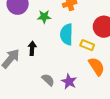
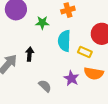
orange semicircle: (97, 66) -> (94, 73), turned 132
purple star: (69, 82) -> (71, 78), moved

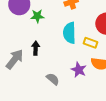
green star: (42, 23) -> (37, 16), moved

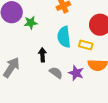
black arrow: (36, 48) -> (42, 55), moved
gray semicircle: (53, 79) -> (56, 73), moved

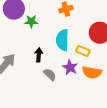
purple star: (76, 73) -> (70, 67), moved

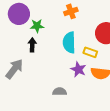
black arrow: (39, 55) -> (32, 45), moved
gray semicircle: (50, 74) -> (60, 92), moved, turned -40

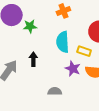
black arrow: (32, 45) -> (33, 59), moved

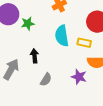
purple star: (73, 69) -> (79, 77), moved
gray semicircle: (55, 91) -> (46, 80), moved, turned 128

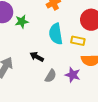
black arrow: (34, 56) -> (37, 57), moved, turned -56
gray semicircle: (46, 80) -> (51, 76), moved

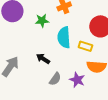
green star: (22, 22) -> (42, 21), moved

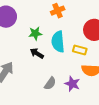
green star: (42, 21) -> (35, 33), moved
black arrow: (43, 59) -> (37, 53), moved

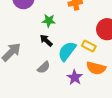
cyan semicircle: (58, 42) -> (67, 51), moved, turned 30
gray semicircle: (50, 83) -> (44, 67), moved

